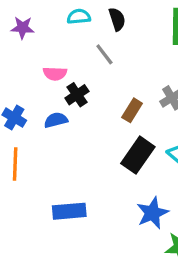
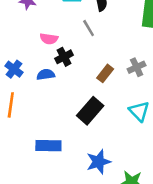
black rectangle: (138, 155) -> (90, 111), moved
blue star: (152, 213) -> (99, 162), moved

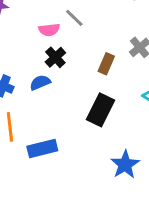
pink semicircle: (49, 39) -> (49, 30), moved
blue rectangle: (48, 146) -> (42, 149), moved

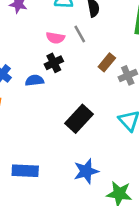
brown rectangle: (106, 64) -> (107, 62), moved
blue rectangle: (42, 149) -> (25, 171), moved

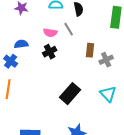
brown rectangle: (107, 62) -> (90, 50), turned -32
blue semicircle: (34, 80) -> (21, 44), moved

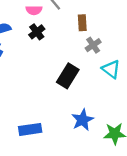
gray cross: (106, 60) -> (93, 45), moved

